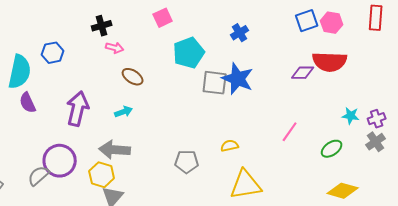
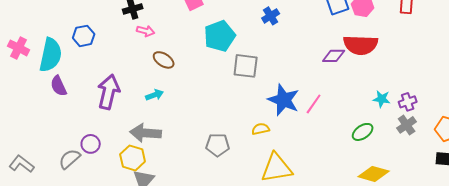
blue star: (238, 79) -> (284, 100), moved
pink line: (290, 132) -> (314, 104), moved
purple circle: (60, 161) -> (91, 144), size x0.6

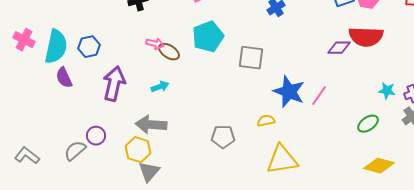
pink arrow: (146, 31) -> (155, 44), moved
blue hexagon: (84, 36) -> (89, 47), moved
cyan pentagon: (220, 36) -> (208, 37), moved

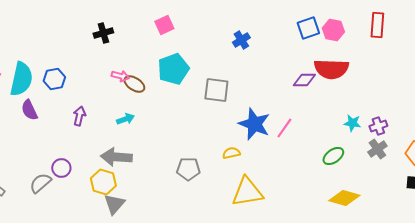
purple arrow: (114, 84) -> (79, 116), size x0.6

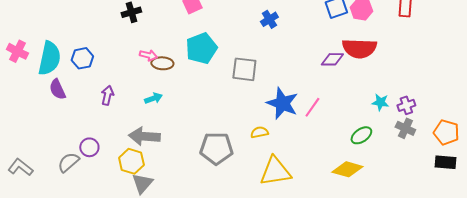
brown ellipse: (134, 84) -> (162, 63), turned -30
gray cross: (377, 149) -> (405, 128), turned -30
gray pentagon: (188, 169) -> (216, 148), size x1.4
yellow diamond: (344, 198) -> (347, 169), moved

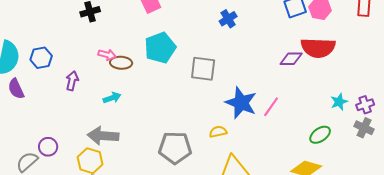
purple arrow: (107, 95) -> (72, 81), moved
cyan star: (380, 102) -> (339, 102), turned -30

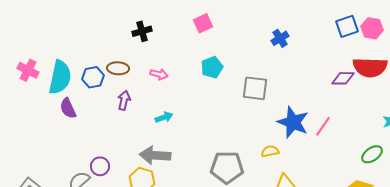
cyan pentagon: (160, 48) -> (212, 67), size x0.7
brown ellipse: (121, 63) -> (118, 68), moved

